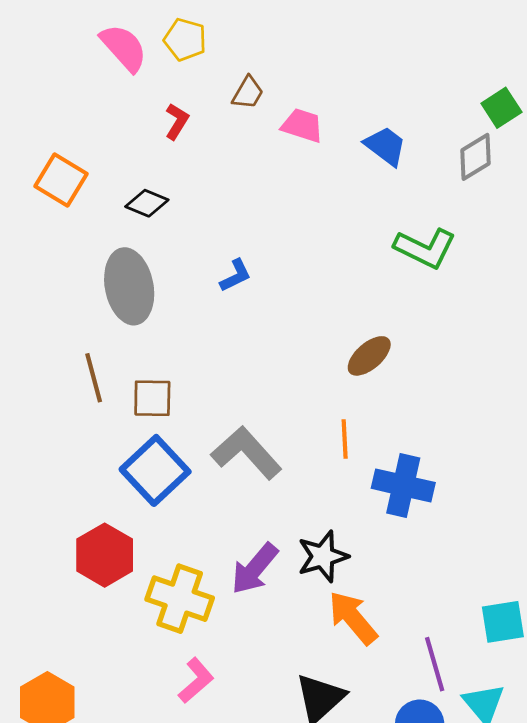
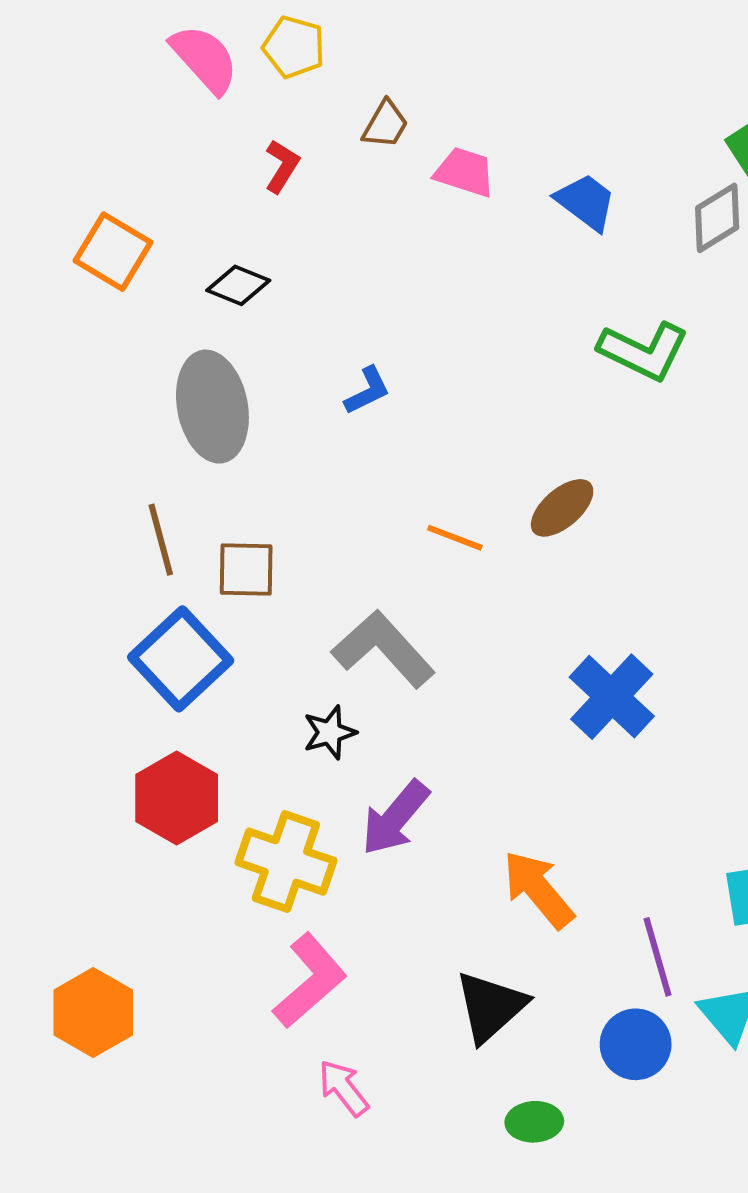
orange line: (345, 439) -> (455, 538), moved, turned -66
blue square: (155, 470) -> (181, 659), moved
blue cross: (403, 485) -> (612, 697), turned 30
black star: (323, 556) -> (330, 732), moved, size x0.7
pink L-shape: (196, 680) -> (310, 981), size x1.4

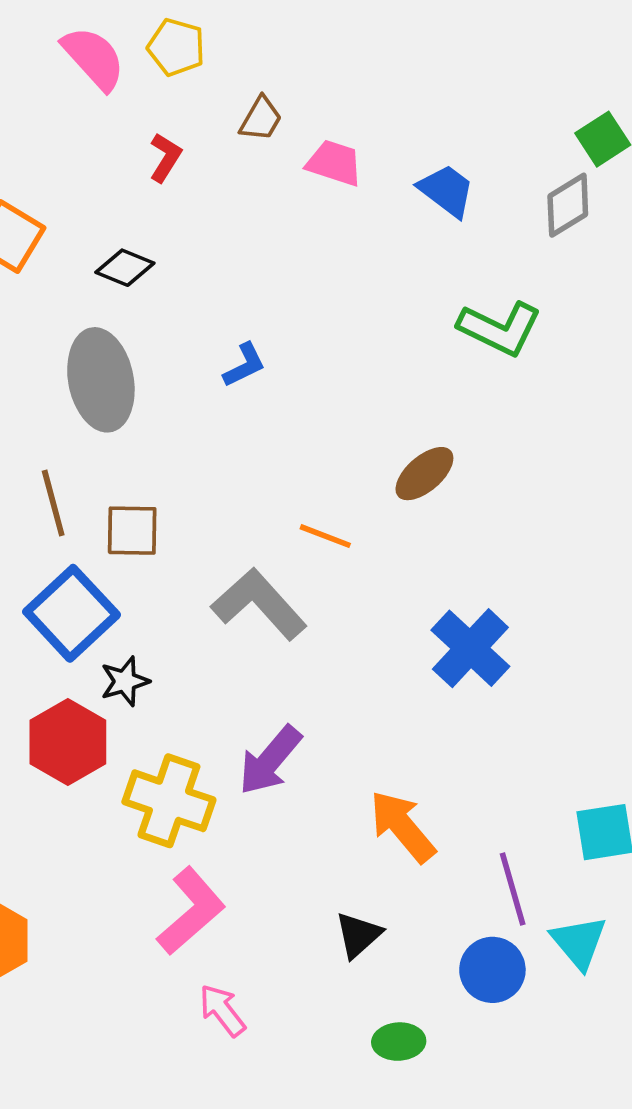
orange line: (455, 538) -> (325, 536), moved
black star: (330, 732) -> (125, 681), moved
black triangle: (491, 1007) -> (358, 935), size x0.7

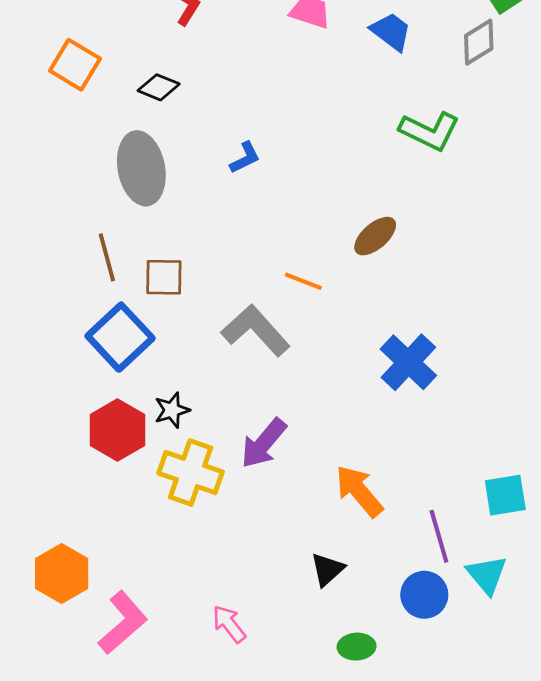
black star: (125, 681) -> (172, 410), moved
pink L-shape: (191, 911) -> (123, 623), moved

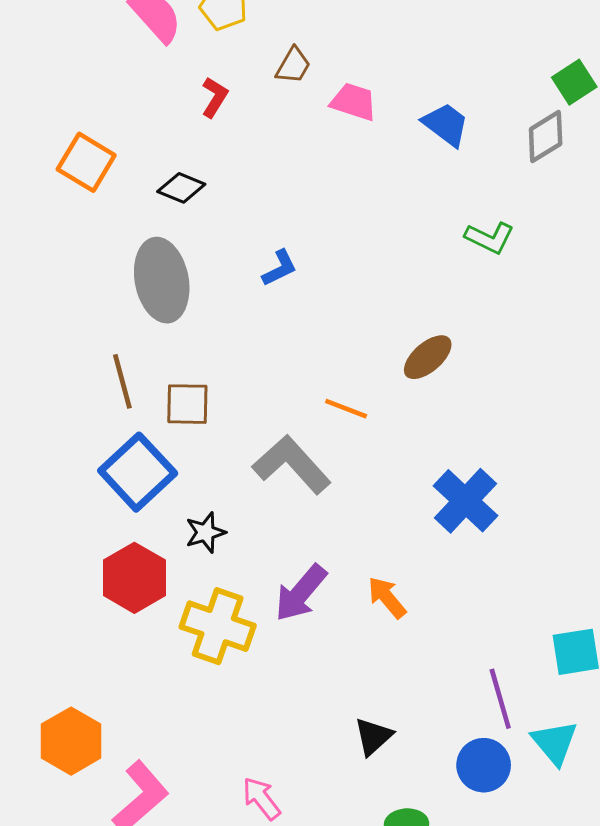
green L-shape: (430, 131) -> (490, 238), size x0.7
black star: (172, 410) -> (206, 532), moved
orange arrow: (359, 491) -> (387, 597), moved, size x0.7

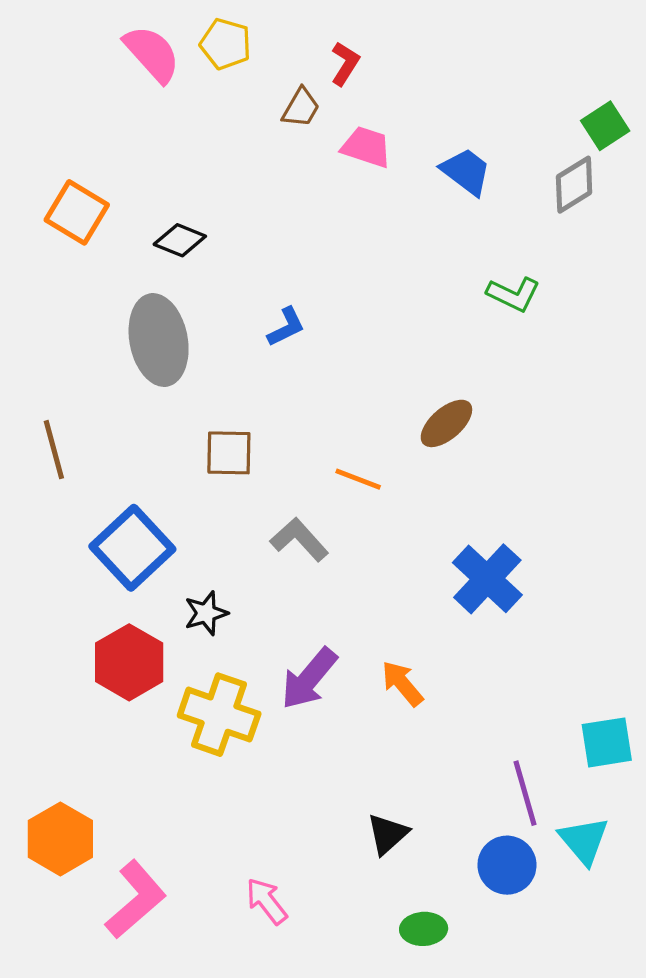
red L-shape: (215, 97) -> (345, 64), moved
brown line: (122, 381) -> (54, 450), moved
brown square: (187, 404) -> (229, 453), moved
gray L-shape: (292, 464) -> (299, 540), size x0.7

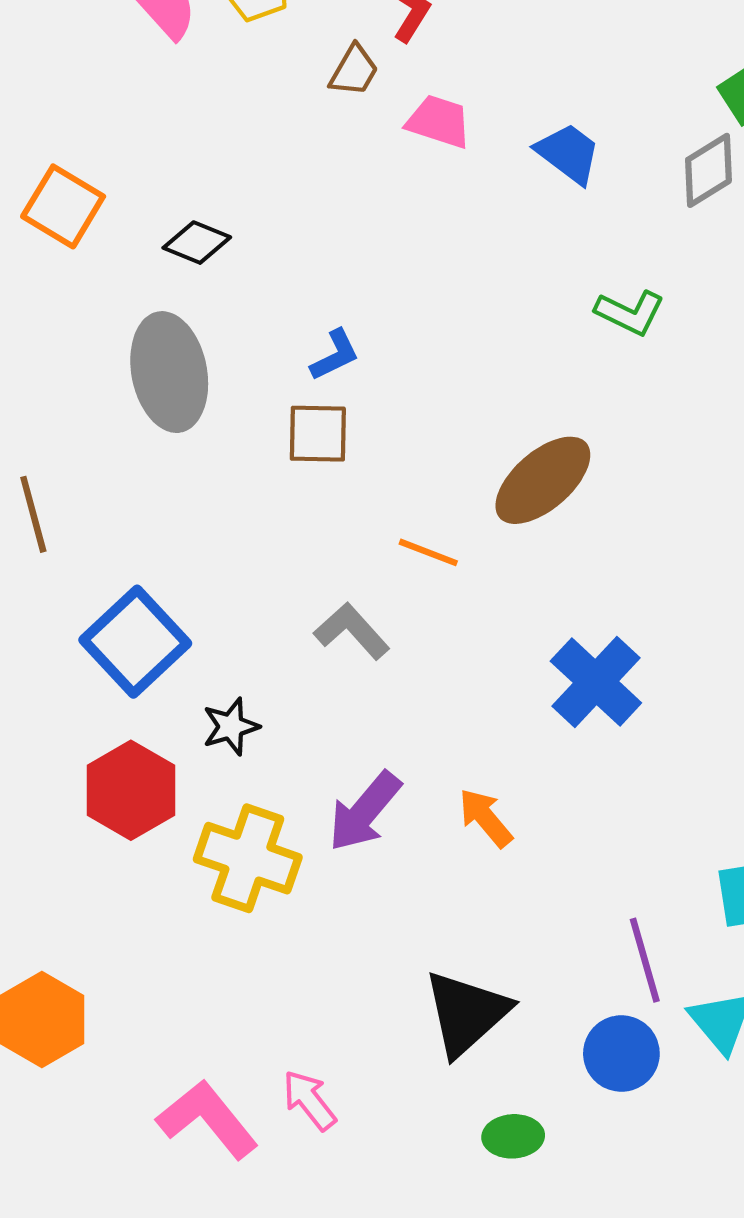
brown ellipse: (446, 423) -> (543, 480), size x1.4
brown square: (229, 453) -> (318, 434), moved
black triangle: (388, 834) -> (466, 1013), size x1.6
pink L-shape: (136, 899) -> (207, 1119), moved, turned -88

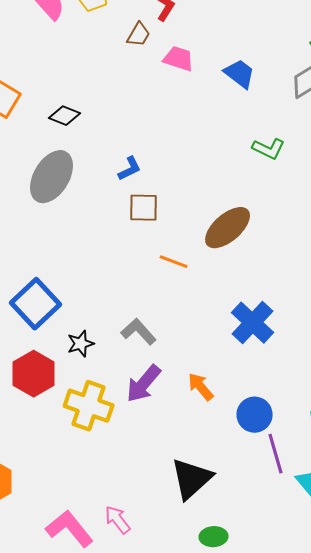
gray ellipse: (169, 372) -> (52, 177), turned 42
brown square: (318, 434) -> (144, 208), moved
gray L-shape: (352, 631) -> (139, 332), moved
blue circle: (621, 1054) -> (255, 415), moved

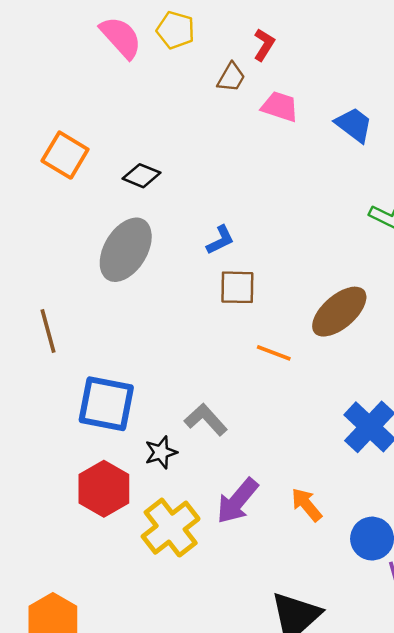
blue square: (36, 304) -> (106, 404), turned -36
gray L-shape: (139, 332) -> (206, 420), moved
yellow cross: (89, 406) -> (171, 528), turned 33

